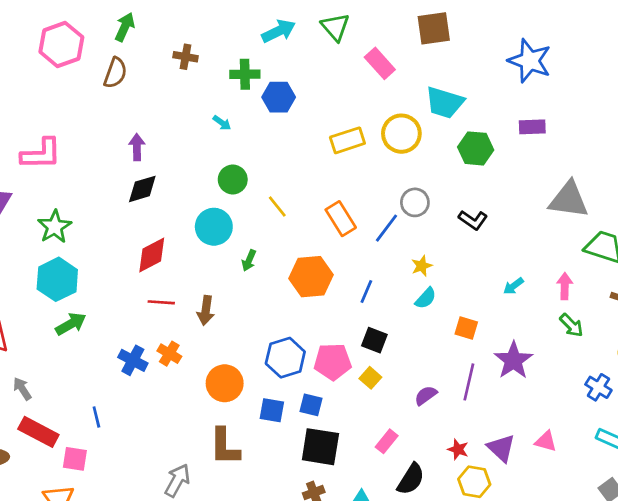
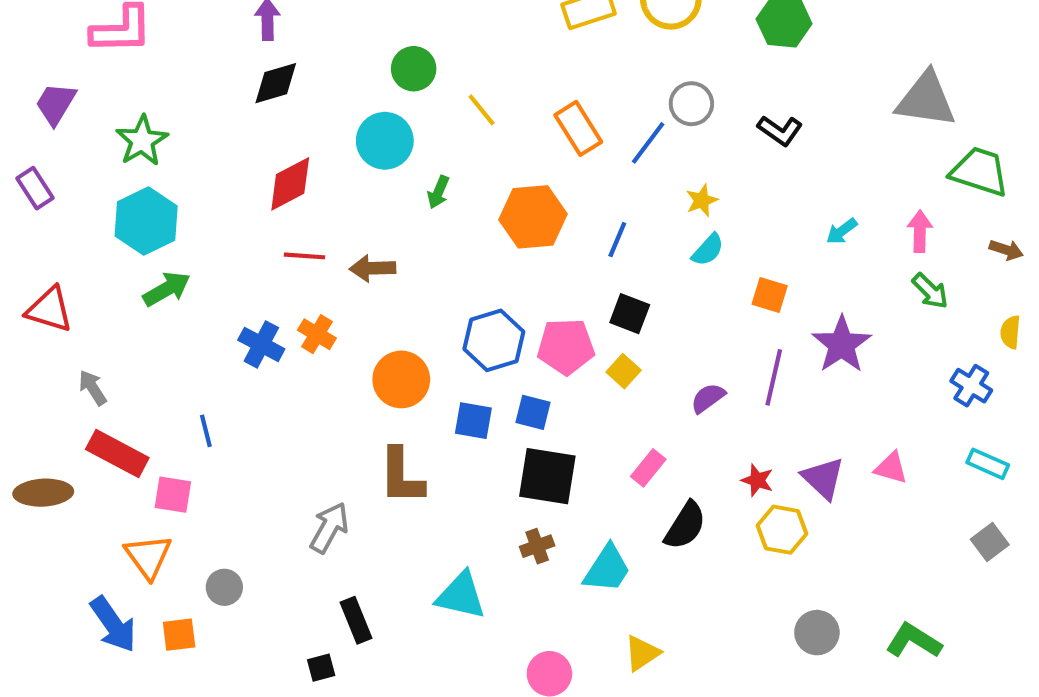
brown arrow: (206, 310) -> (372, 268), turned 80

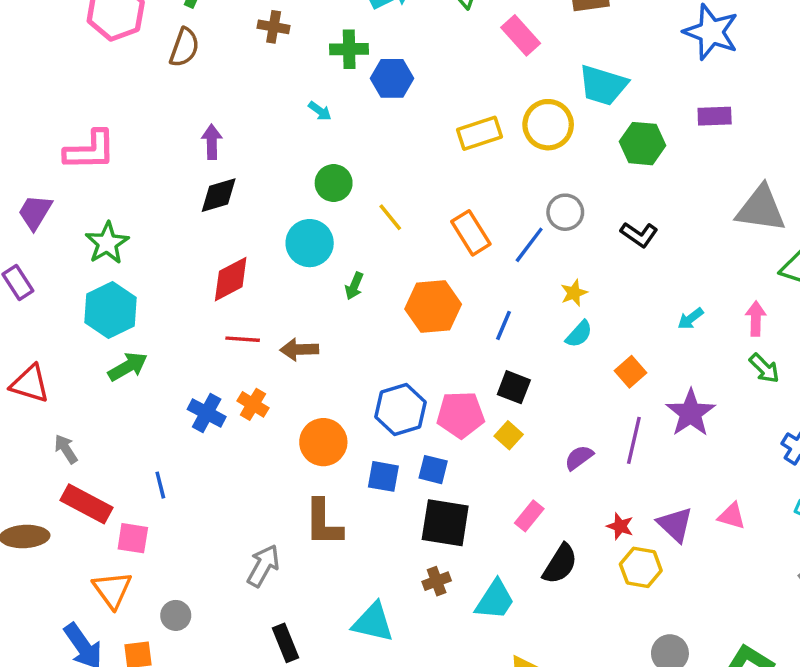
orange square: (770, 295) -> (630, 372), turned 32

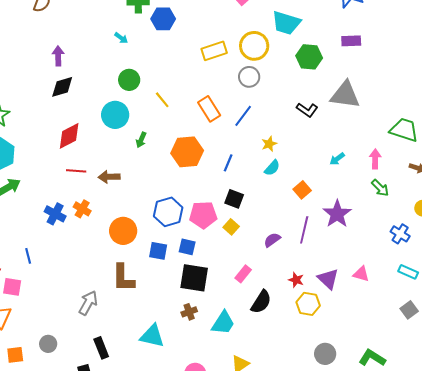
gray triangle: (761, 209) -> (345, 95), moved
gray circle: (565, 212) -> (249, 77), moved
gray circle: (176, 615) -> (48, 344), moved

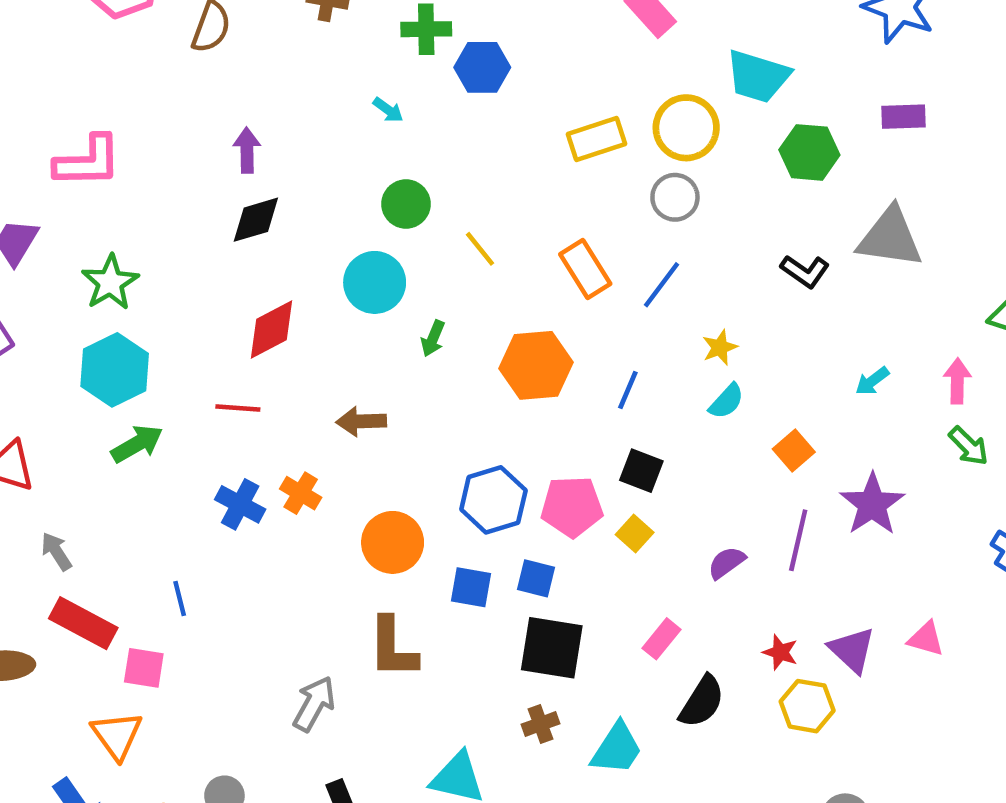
red line: (76, 171) -> (238, 408), moved

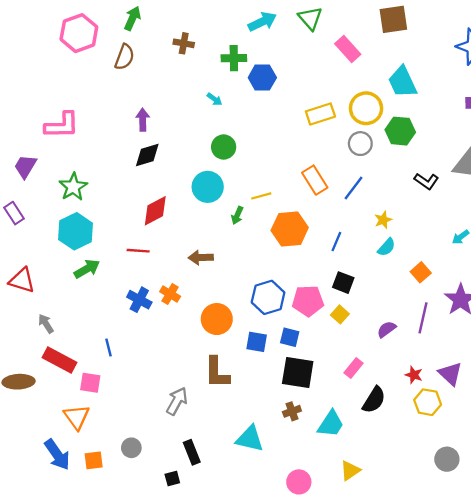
cyan trapezoid: (758, 76) -> (402, 82), turned 48
green hexagon: (809, 152) -> (400, 131), moved
yellow line: (480, 249) -> (261, 196), moved, turned -66

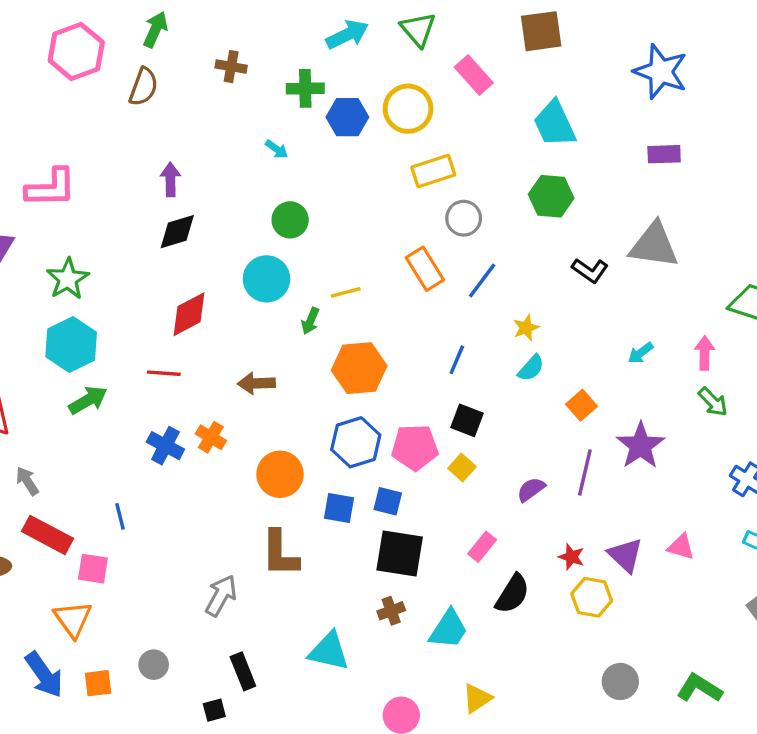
yellow circle: (366, 108) -> (408, 109), moved
gray circle: (360, 144) -> (464, 218), moved
orange hexagon: (290, 229) -> (359, 368), moved

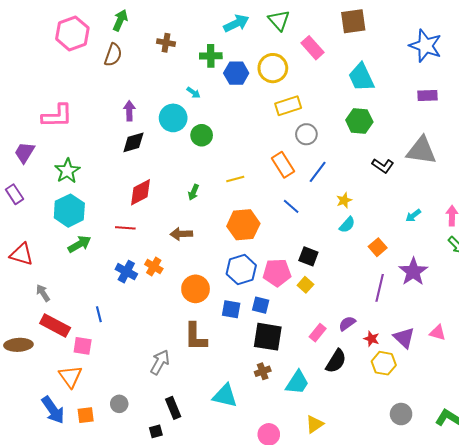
cyan circle: (267, 279) -> (173, 118), moved
green arrow: (310, 321) -> (193, 192), moved
blue line: (457, 360) -> (291, 206), moved, turned -72
purple semicircle: (531, 489) -> (347, 323), moved

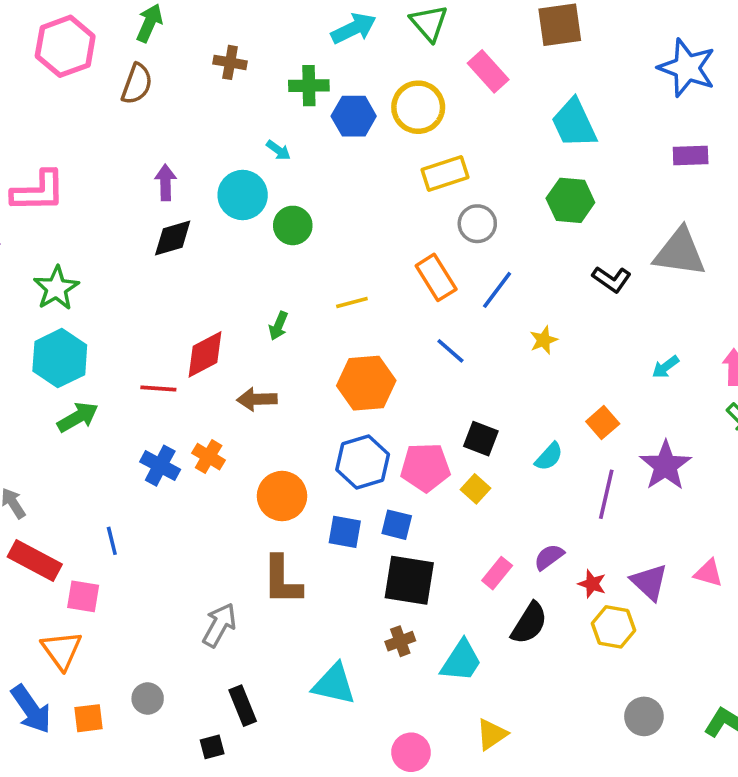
red diamond: (141, 192) -> (205, 354), moved
cyan semicircle: (347, 225) -> (549, 457), moved

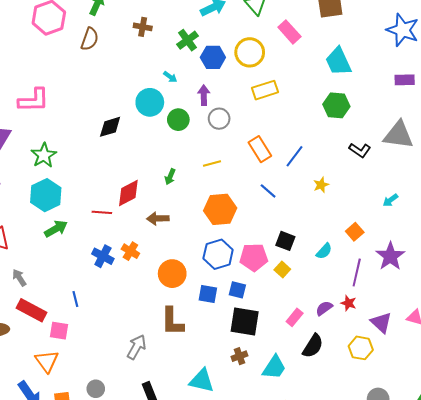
green cross: (309, 86) -> (187, 40), turned -35
purple arrow: (166, 182) -> (204, 95), moved
gray circle: (477, 224) -> (219, 119), moved
red star: (592, 584) -> (349, 303), moved

